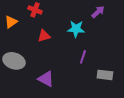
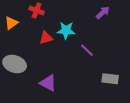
cyan star: (76, 29) -> (66, 30), moved
purple line: (83, 57) -> (87, 50), moved, turned -64

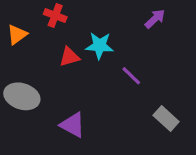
gray rectangle: (110, 79) -> (166, 119), turned 35

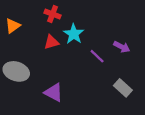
red cross: (55, 16) -> (53, 14), moved
purple arrow: (155, 19) -> (122, 47), moved, turned 70
cyan star: (100, 46) -> (74, 34), turned 30

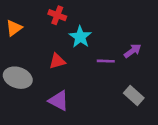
red triangle: (51, 42) -> (57, 61), moved
purple arrow: (122, 47) -> (133, 51), turned -63
purple line: (97, 56) -> (106, 61), turned -42

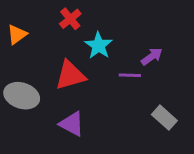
red cross: (57, 15) -> (70, 19), turned 30
purple arrow: (133, 51) -> (152, 56), moved
red triangle: (57, 61) -> (70, 75), size x1.5

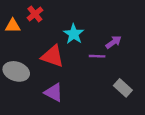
red cross: (70, 19) -> (35, 14), moved
orange triangle: (17, 34) -> (13, 26), turned 35
red triangle: (70, 75) -> (53, 56), turned 35

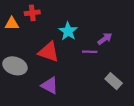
red cross: (35, 14) -> (32, 13), turned 32

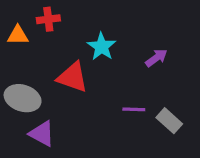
purple line: (90, 52) -> (134, 109), moved
purple triangle: (50, 85) -> (42, 134), moved

